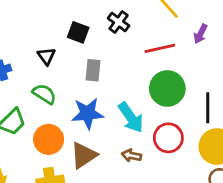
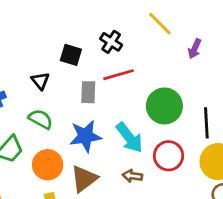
red line: (160, 48) -> (119, 75), moved

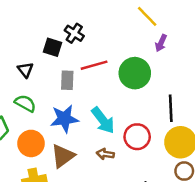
yellow line: (160, 24) -> (147, 16), moved
black cross: (111, 42) -> (74, 33), moved
green circle: (164, 106) -> (135, 73), moved

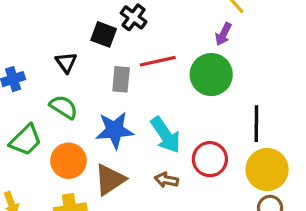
purple arrow: (161, 43) -> (223, 34), moved

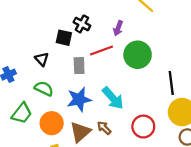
purple arrow: (223, 34) -> (118, 28), moved
red circle: (210, 159) -> (143, 127), moved
brown arrow: (166, 180) -> (104, 128), moved, turned 40

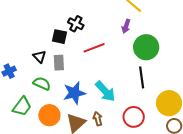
purple arrow: (118, 28) -> (126, 26), moved
green circle: (138, 55) -> (146, 47), moved
gray rectangle: (79, 66) -> (59, 63), moved
black line: (171, 83) -> (142, 77), moved
brown arrow: (104, 128) -> (98, 119), turned 32

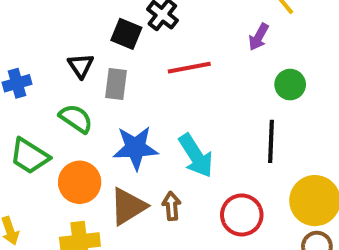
green circle: (146, 47) -> (290, 85), size x0.6
green trapezoid: (22, 107) -> (30, 156), turned 75

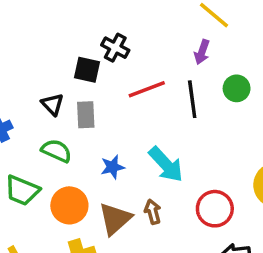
black line: (271, 141) -> (192, 99), moved
blue star: (135, 148) -> (112, 167), size x0.6

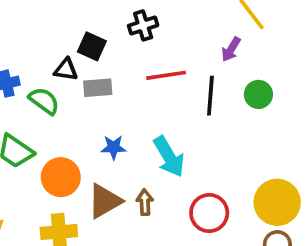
black cross: (115, 48) -> (143, 25), turned 32
black square: (87, 70) -> (92, 46), moved
black triangle: (52, 104) -> (66, 70), turned -50
gray rectangle: (86, 115) -> (98, 88), turned 76
green semicircle: (56, 151) -> (44, 101), moved

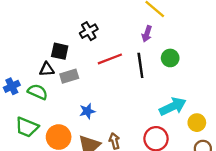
cyan arrow: (169, 157) -> (173, 107), moved, turned -72
yellow circle: (277, 202) -> (197, 123), size x0.6

